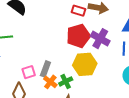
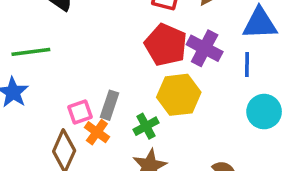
red pentagon: (78, 36) -> (166, 45), turned -30
orange cross: (50, 82) -> (97, 132), moved

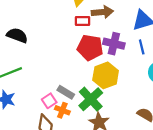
gray rectangle: (109, 105) -> (66, 92), turned -63
green cross: (146, 126) -> (91, 99), size x1.6

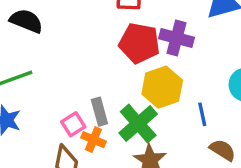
blue line: (142, 47) -> (202, 114), moved
gray rectangle: (66, 92) -> (99, 112), turned 42

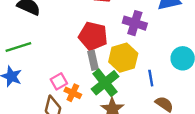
red pentagon: (139, 43) -> (93, 36), moved
gray rectangle: (99, 112) -> (93, 60), moved

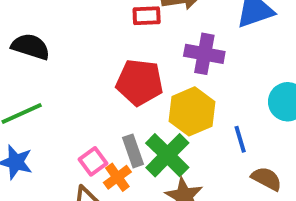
gray rectangle: (93, 60) -> (133, 151), moved
orange cross: (73, 93) -> (117, 177), turned 35

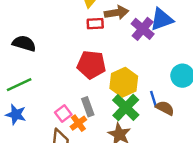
purple cross: (204, 54) -> (143, 29), moved, turned 30
green cross: (167, 155) -> (126, 108), moved
brown semicircle: (266, 179) -> (165, 108), moved

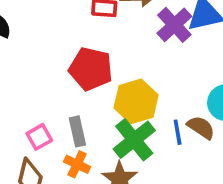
brown semicircle: (165, 108) -> (201, 127), moved
orange cross: (78, 123) -> (77, 164), moved, turned -35

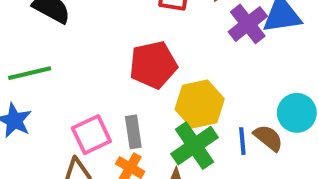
red pentagon: (91, 69) -> (153, 65), turned -30
pink square: (39, 137) -> (91, 135), size x1.4

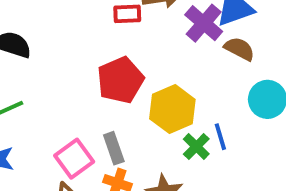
brown semicircle: (268, 138) -> (239, 49), moved
green cross: (194, 146) -> (196, 146), moved, size x0.6

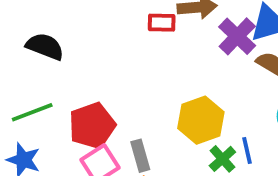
red pentagon: (120, 80) -> (92, 126), moved

